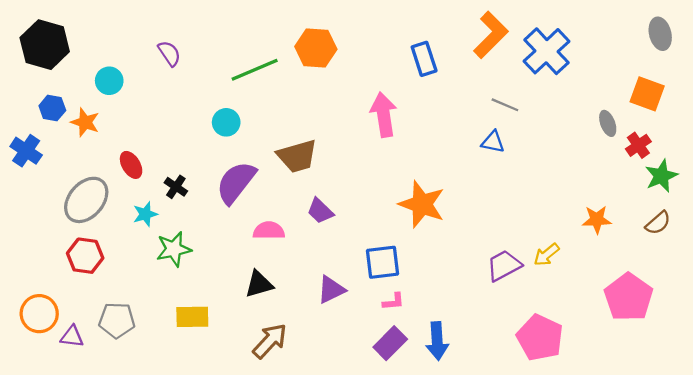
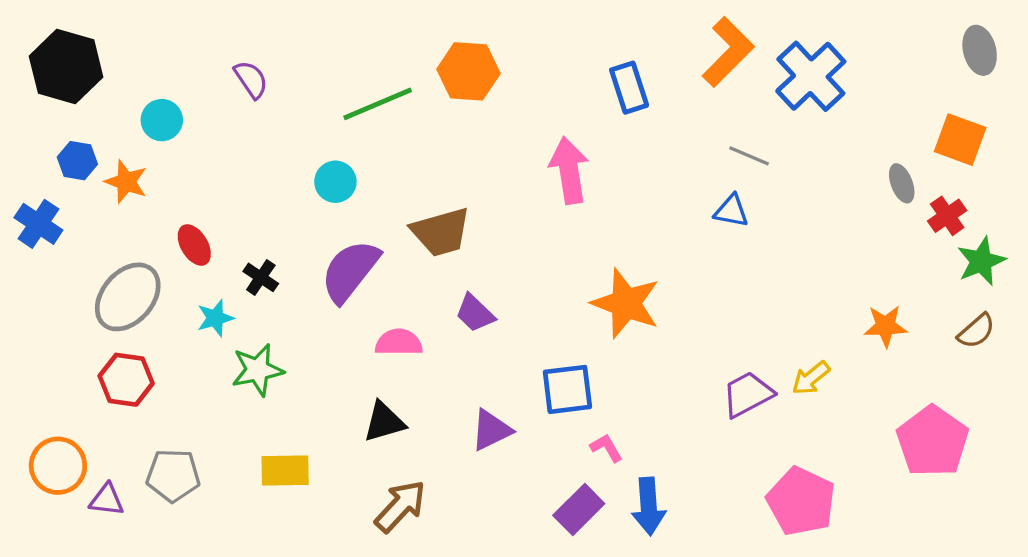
pink L-shape: (393, 302) -> (606, 448), moved, turned -115

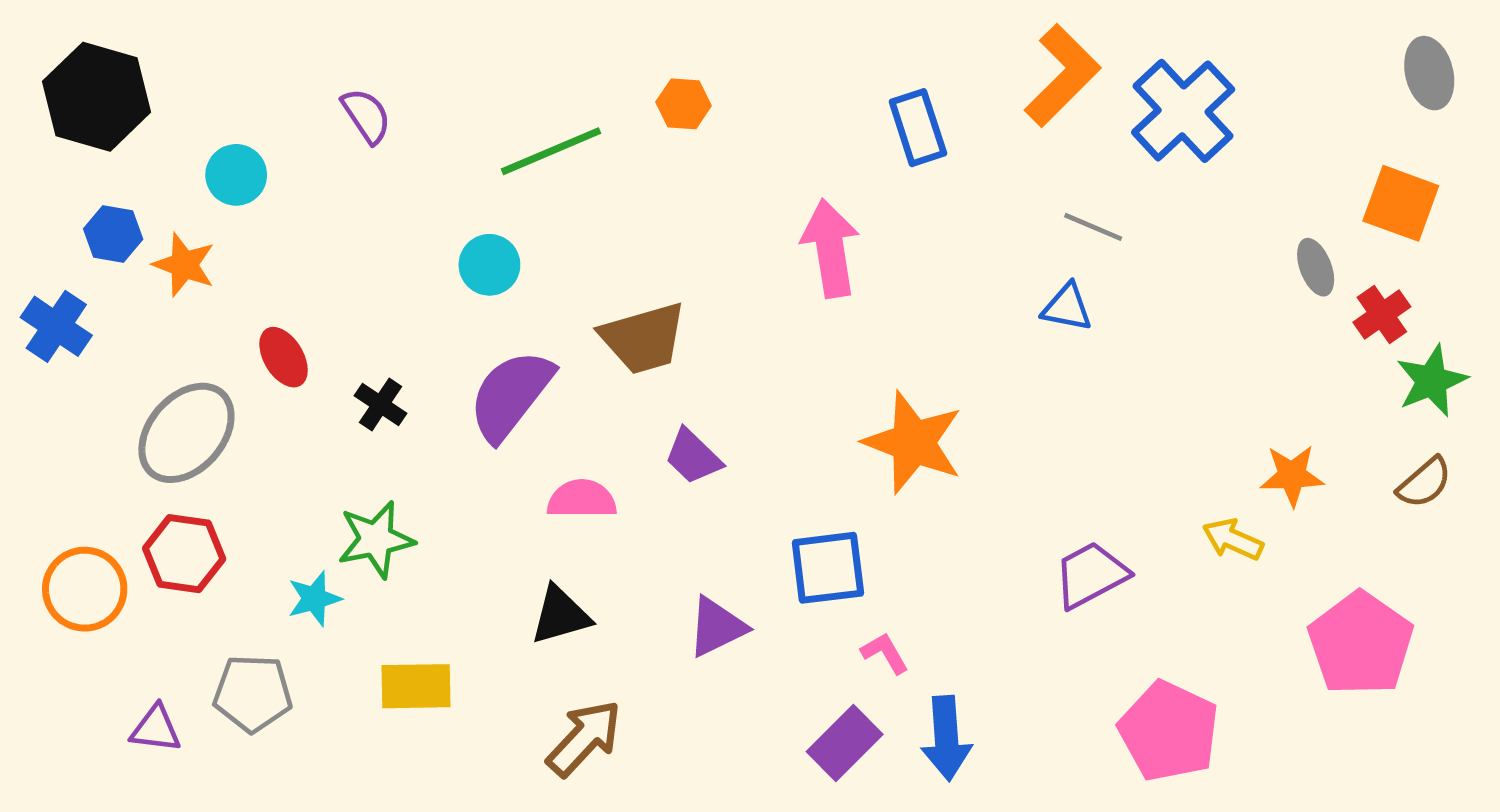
orange hexagon: (468, 71) -> (684, 104), size x0.6
cyan star: (215, 318) -> (314, 599), moved
yellow arrow: (811, 378) -> (1233, 539), moved, turned 63
orange circle: (58, 466) -> (85, 589), moved

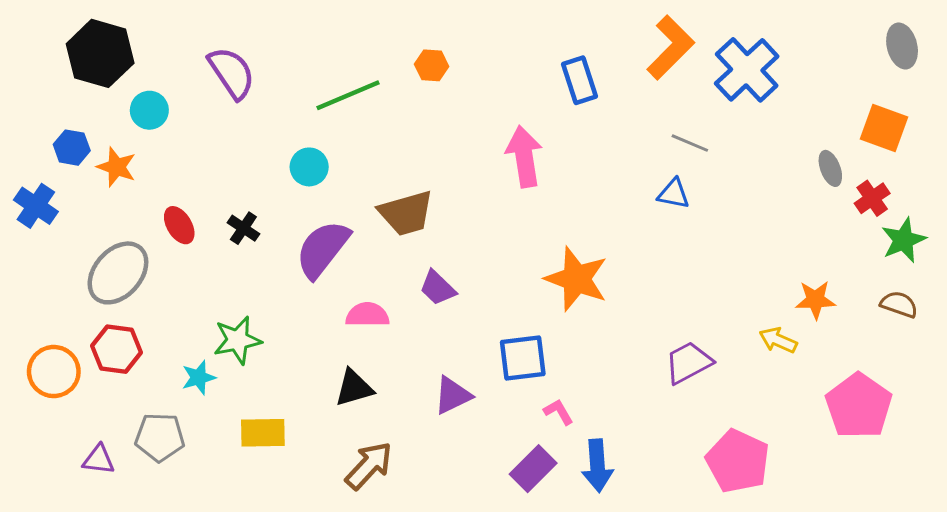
black hexagon: (97, 97) -> (100, 53), moved
purple semicircle: (366, 116) -> (231, 73), size x1.5
black cross: (381, 404) -> (243, 228), moved
brown semicircle: (1425, 483) -> (899, 304), turned -120

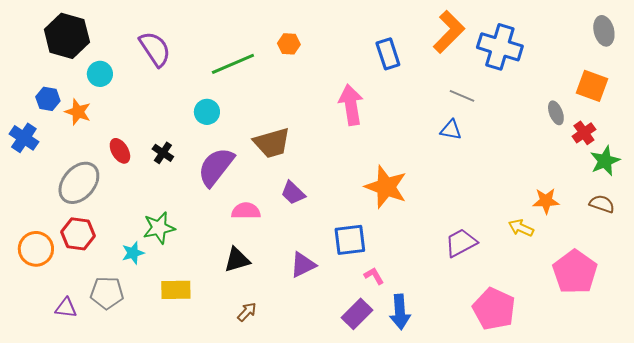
blue cross: (747, 70) -> (500, 47), turned -30
brown arrow: (369, 466) -> (247, 312), size x0.6

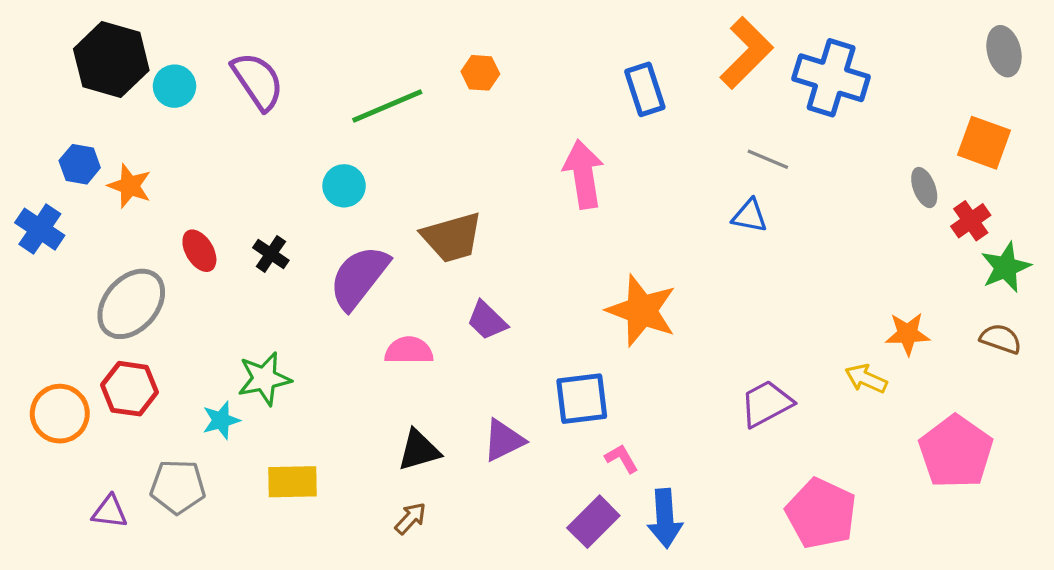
cyan circle: (100, 74) -> (174, 86), moved
black triangle: (237, 260) -> (419, 450), moved

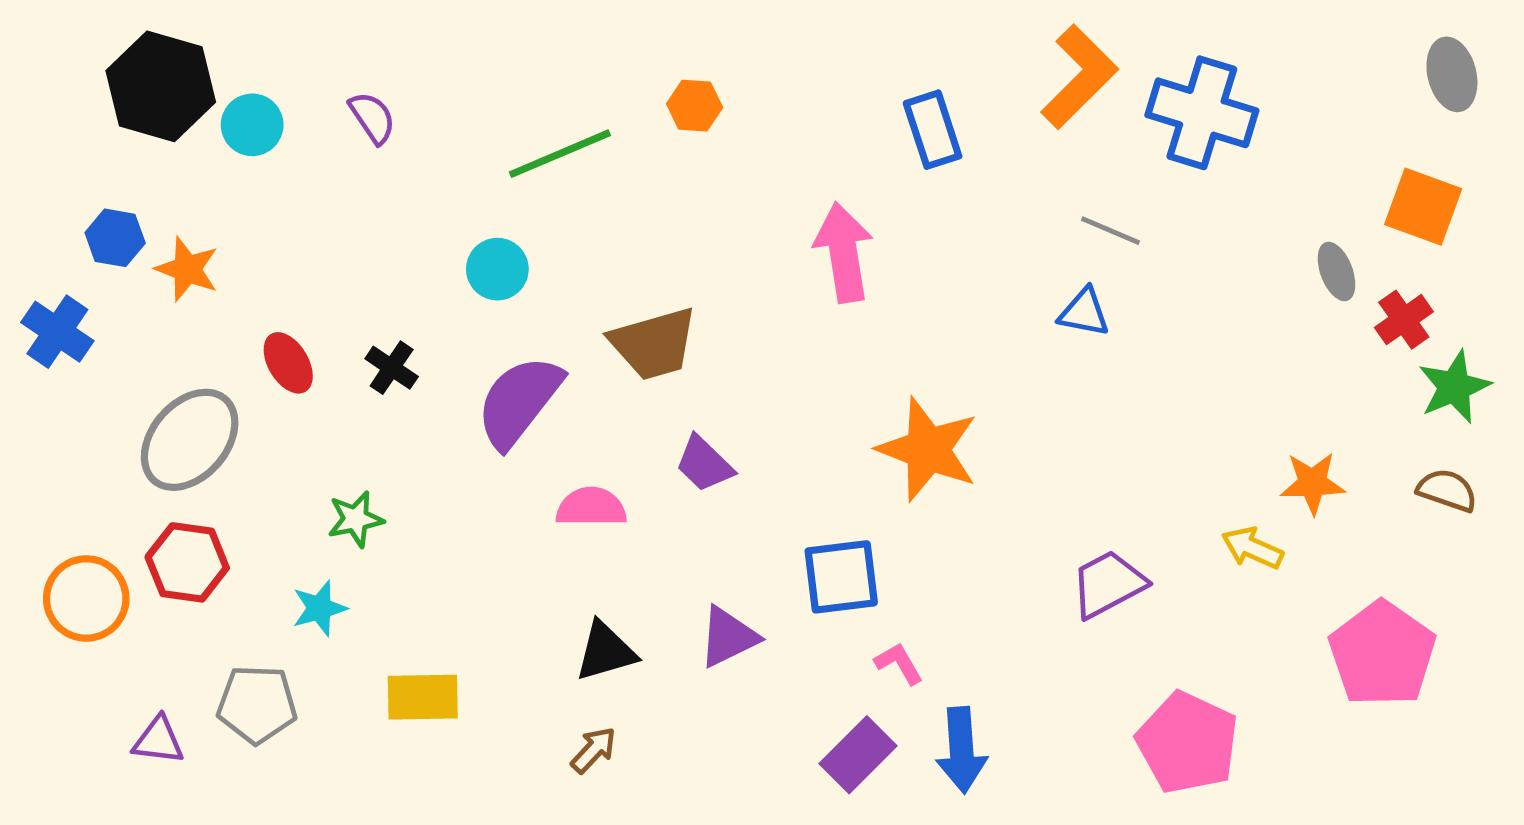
purple semicircle: (258, 81) -> (372, 118), size x0.6
green star: (264, 379) -> (356, 519), moved, size x0.7

